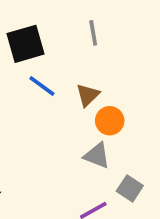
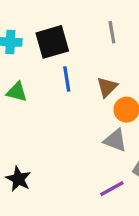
blue line: (42, 86) -> (67, 79), turned 45

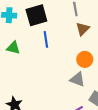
brown triangle: (107, 87) -> (83, 29), moved

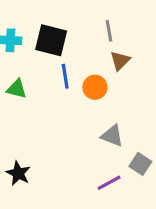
black square: (36, 15) -> (51, 40), turned 30
orange circle: (85, 59) -> (95, 87), moved

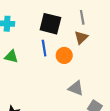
gray line: (109, 31) -> (82, 17), moved
black square: (51, 40) -> (50, 24), moved

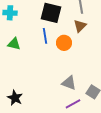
gray triangle: (76, 88) -> (69, 83), moved

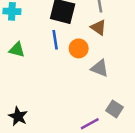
brown triangle: (80, 26) -> (98, 27), turned -40
gray triangle: (69, 83) -> (100, 68), moved

